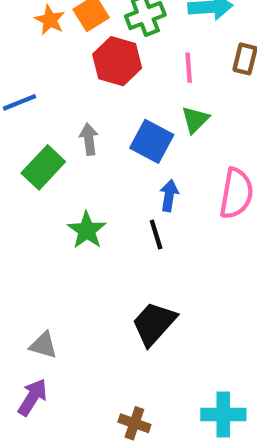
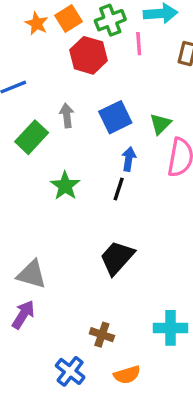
pink line: (189, 68) -> (139, 44), moved
green triangle: (195, 120) -> (160, 124), moved
blue square: (152, 141) -> (115, 117), turned 36
black line: (156, 235) -> (119, 189), turned 35
gray triangle: (43, 345) -> (32, 274), size x1.4

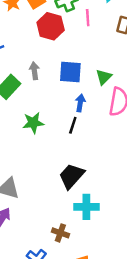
blue square: (115, 117) -> (70, 72), turned 30
green star: (65, 186) -> (33, 123), turned 30
cyan cross: (170, 328) -> (86, 207), moved

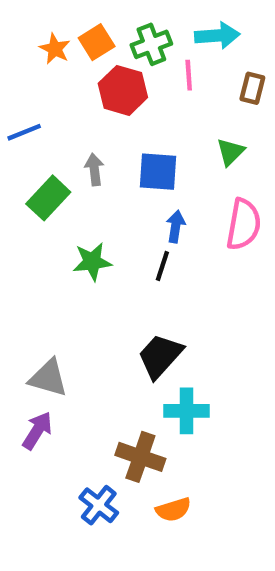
green triangle: (104, 77) -> (230, 152), moved
brown cross: (60, 233) -> (140, 457), size x1.5

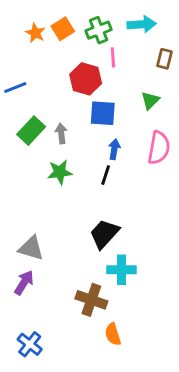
pink line: (189, 75) -> (113, 57), moved
red hexagon: (123, 90) -> (86, 79), moved
gray arrow: (94, 169) -> (61, 133), moved
blue cross: (99, 505) -> (30, 344), moved
orange semicircle: (173, 510) -> (113, 334), turned 90

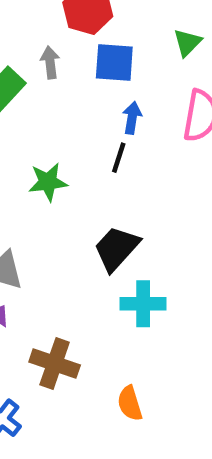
gray arrow: (61, 133) -> (50, 62), moved
green star: (60, 172) -> (48, 182), moved
brown cross: (91, 300) -> (55, 363), moved

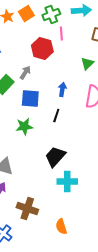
gray arrow: (50, 62) -> (25, 72), turned 40
blue square: (114, 62) -> (30, 98), moved
blue arrow: (132, 118) -> (62, 90), moved

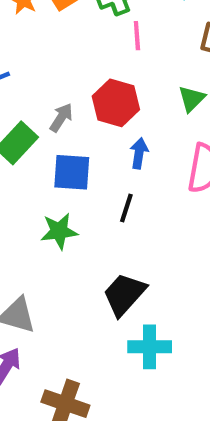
red hexagon: (42, 48) -> (116, 103), moved

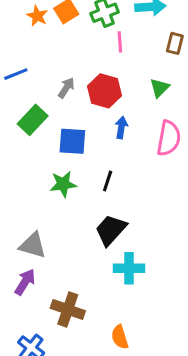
gray arrow: (61, 118) -> (66, 88), moved
black line: (126, 208) -> (108, 181), moved

